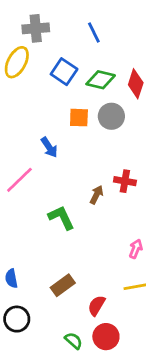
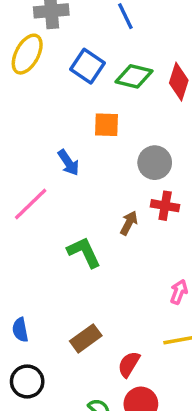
gray circle: (111, 116) -> (155, 163), moved

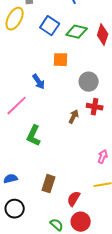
green L-shape: (84, 252) -> (34, 136), moved, turned -130
blue semicircle: (20, 330) -> (11, 179), turned 88
brown rectangle: (86, 338) -> (49, 184), turned -36

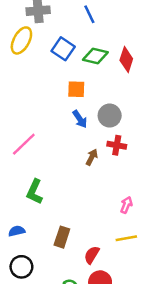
blue arrow: (39, 82) -> (80, 119), moved
green L-shape: (34, 136) -> (35, 192), moved

